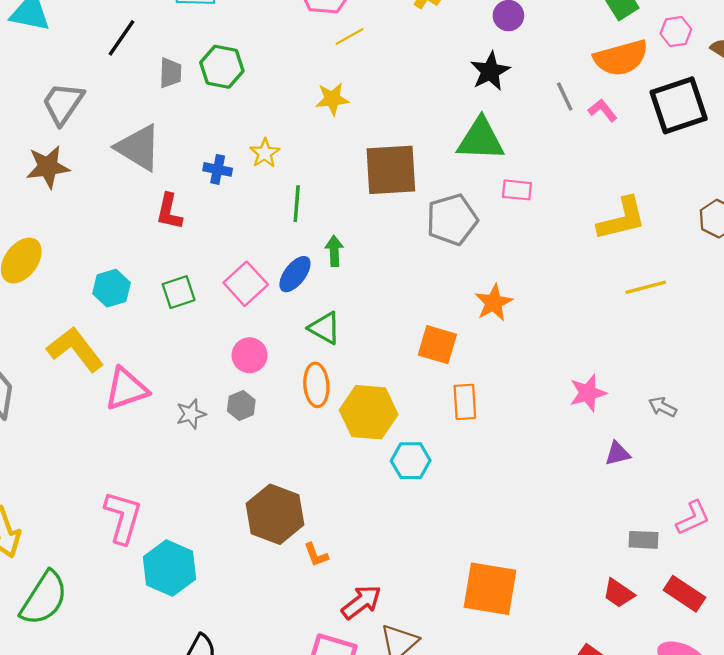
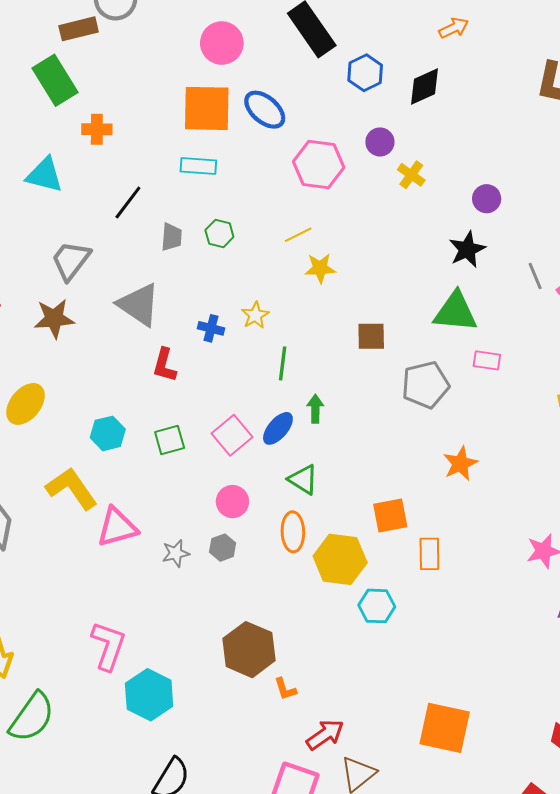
yellow line: (350, 37) -> (298, 235), moved
green hexagon: (222, 67) -> (219, 233), size x0.7
brown square: (391, 170) -> (371, 336), size x0.6
orange square: (437, 345) -> (390, 516), moved, turned -30

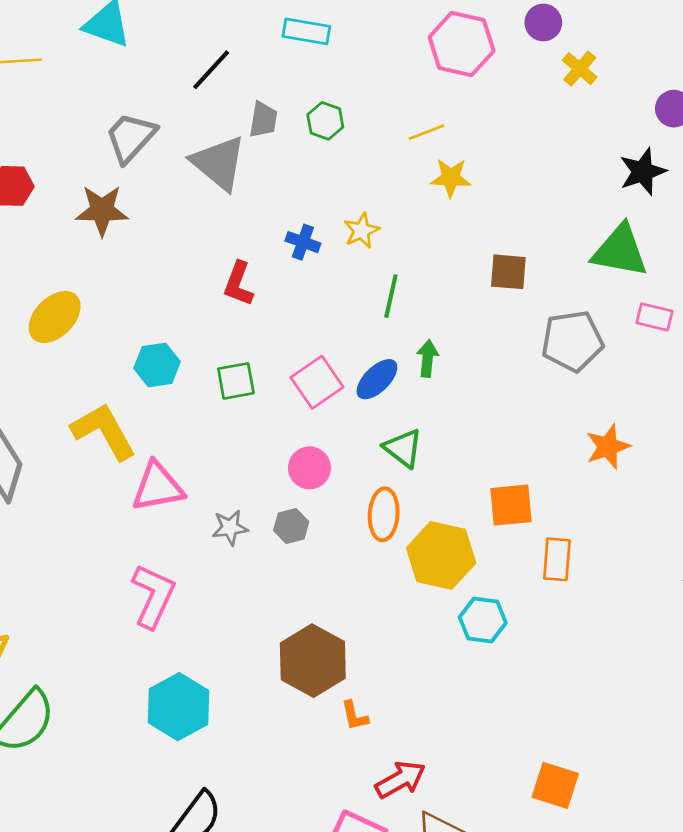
gray triangle: (139, 305) -> (219, 163), moved
pink L-shape: (108, 646) -> (153, 596), moved
orange square: (445, 728) -> (555, 785), size x0.7

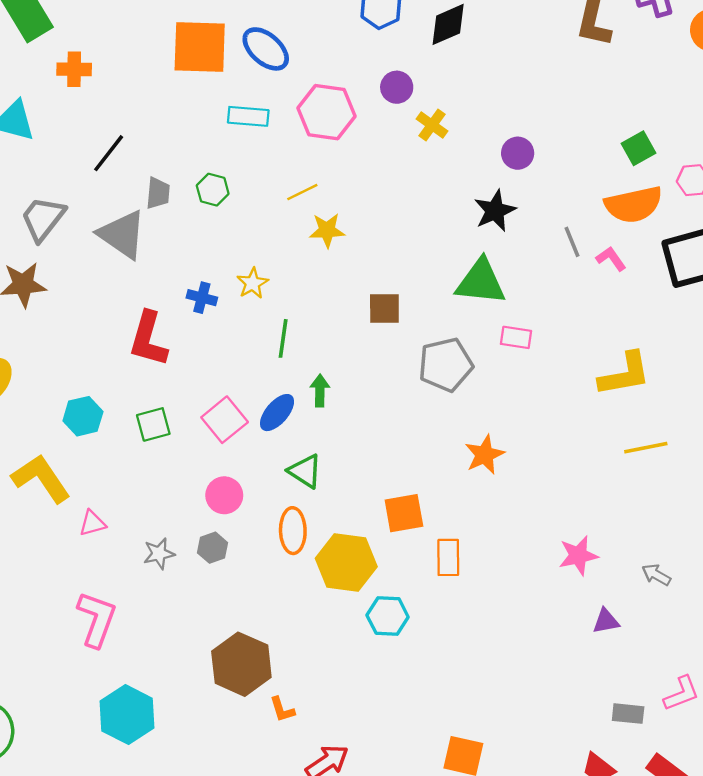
cyan rectangle: (306, 31) -> (248, 116), moved
red L-shape: (238, 284) -> (148, 339), size x1.4
pink triangle: (158, 487) -> (92, 523), size x0.6

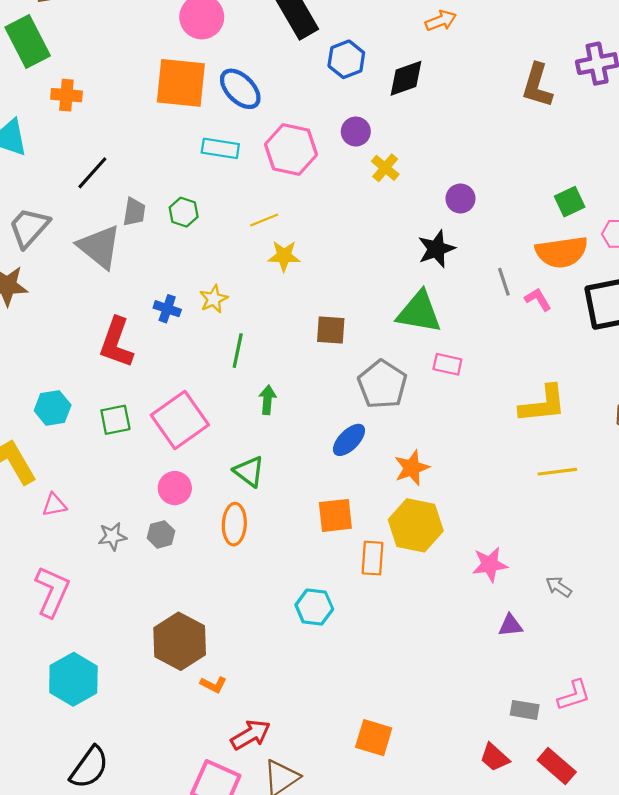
gray pentagon: (446, 365) -> (382, 384), turned -30
blue ellipse: (277, 413) -> (349, 440), moved
pink square: (225, 420) -> (180, 420), size x1.4
yellow hexagon: (346, 562) -> (416, 525), moved
orange L-shape: (282, 709) -> (213, 685), turned -50

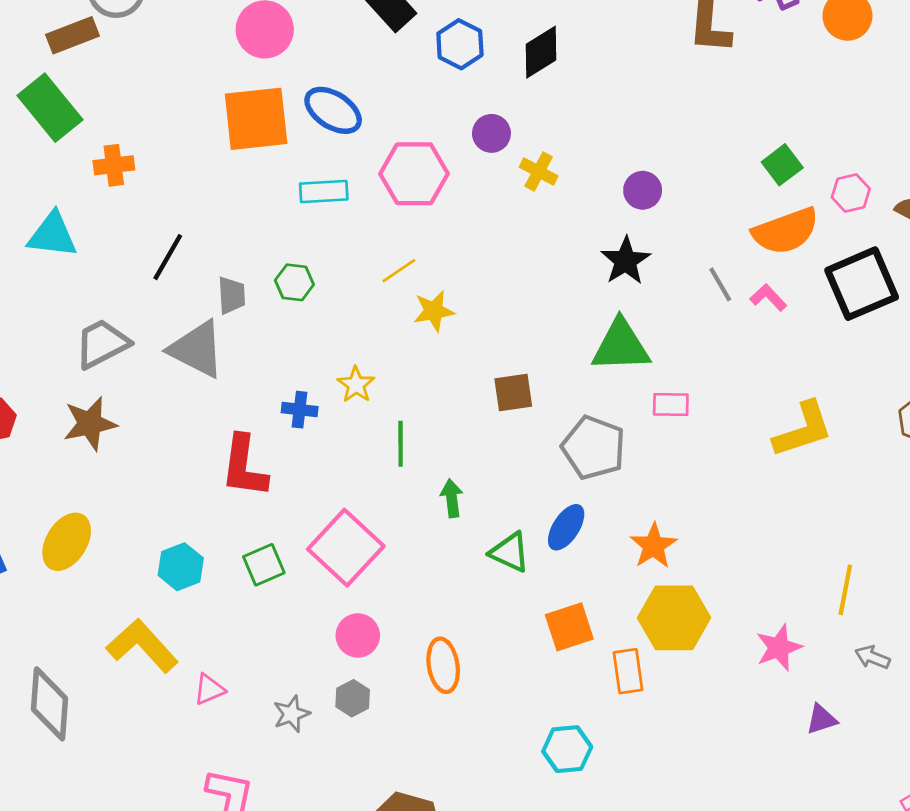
gray trapezoid: (29, 227) -> (102, 344), turned 33
green triangle: (249, 471) -> (510, 552), moved
yellow line: (557, 472) -> (845, 590), moved, turned -60

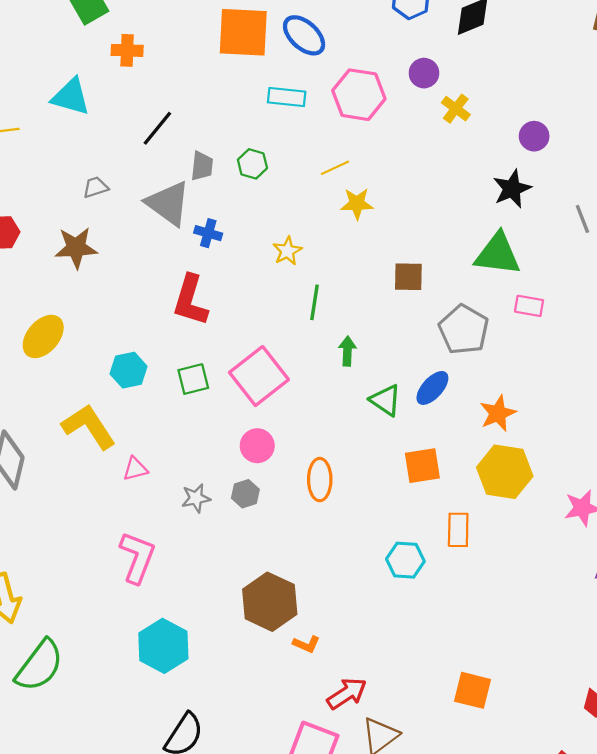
gray trapezoid: (102, 344) -> (96, 187), size x0.6
blue cross: (300, 410) -> (208, 233), moved
orange rectangle: (628, 671) -> (458, 530), moved

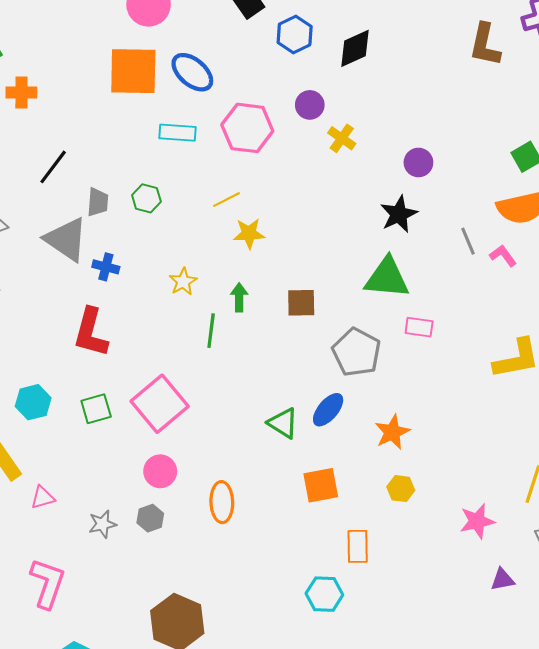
green arrow: (347, 351) -> (239, 297), moved
yellow hexagon: (505, 472) -> (401, 489), size x0.5
cyan hexagon: (405, 560) -> (324, 594), moved

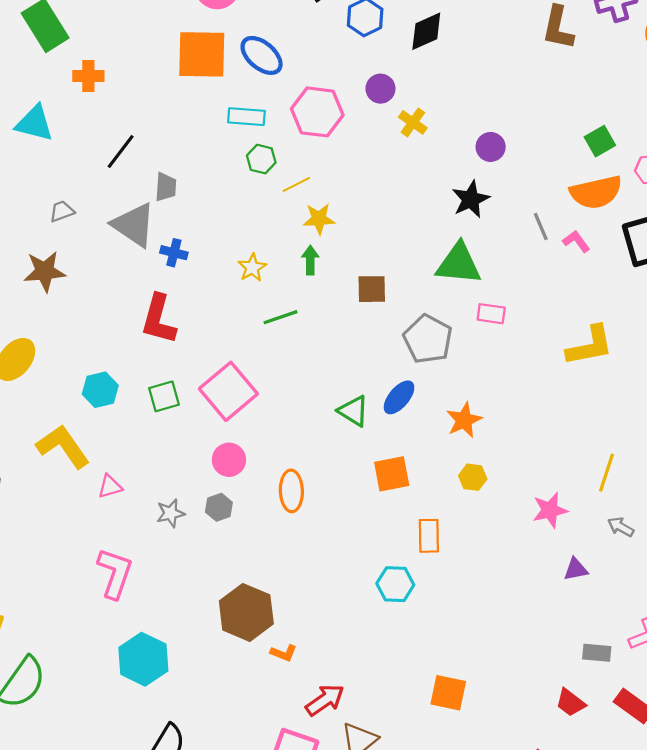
green hexagon: (146, 198) -> (261, 159), moved
green arrow: (239, 297) -> (310, 260), moved
green line: (211, 331) -> (280, 317), turned 64

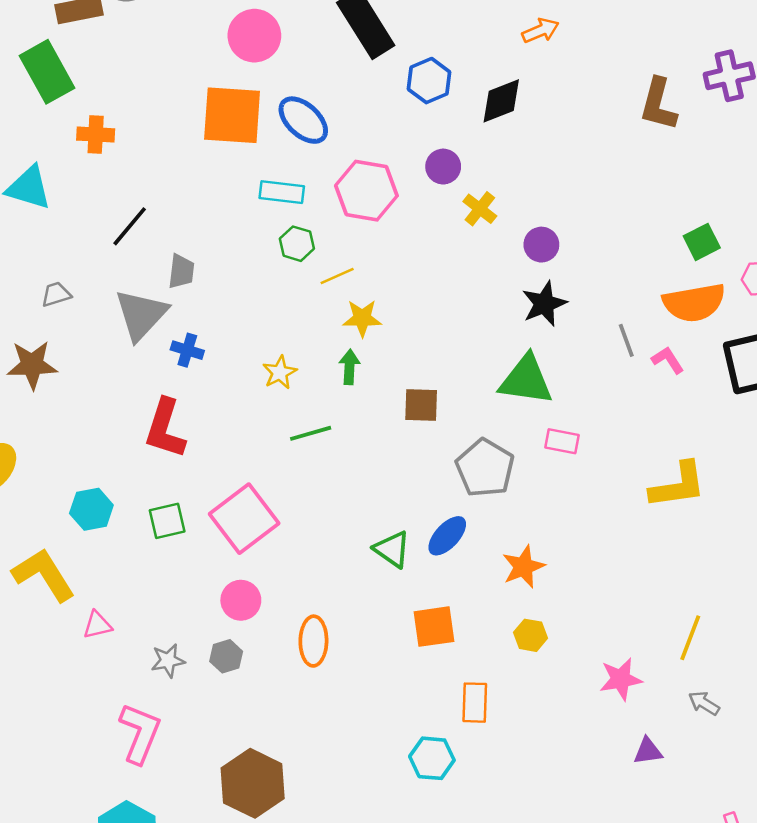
purple circle: (491, 147) -> (541, 245), moved
gray triangle: (134, 225) -> (141, 315), turned 36
pink L-shape: (115, 573) -> (140, 733), moved

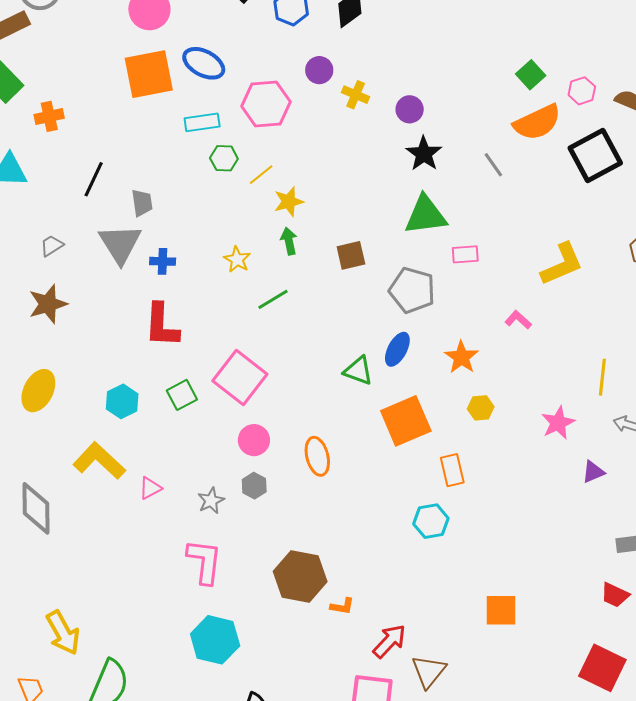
pink L-shape: (668, 360) -> (518, 320), moved
orange square: (434, 627) -> (406, 421), size x1.4

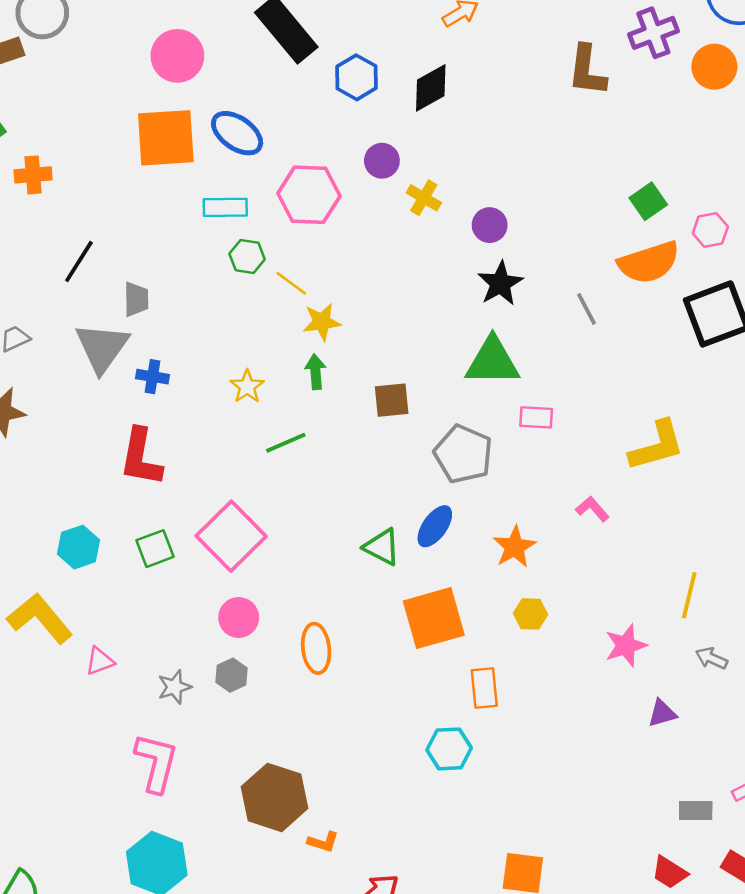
yellow line: (261, 175) -> (291, 283), turned 68

